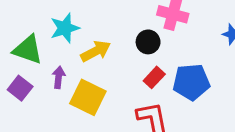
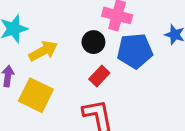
blue pentagon: (191, 82) -> (135, 51), moved

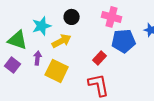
black circle: (93, 42) -> (72, 17), moved

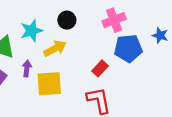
pink cross: (112, 17) -> (114, 20), turned -36
yellow square: (57, 71) -> (49, 84), turned -30

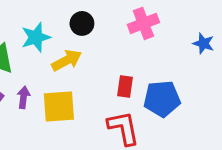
blue pentagon: (128, 48) -> (162, 99), moved
purple arrow: (27, 68) -> (24, 97), moved
red rectangle: (100, 68) -> (125, 87), turned -35

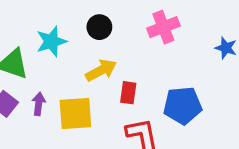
yellow arrow: (67, 60) -> (101, 70), moved
red rectangle: (125, 87) -> (128, 93), moved

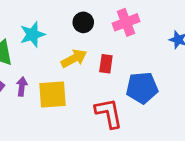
black circle: (99, 27) -> (83, 22), moved
red rectangle: (128, 93) -> (106, 64), moved

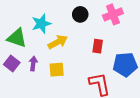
yellow arrow: (74, 58) -> (58, 42), moved
yellow square: (53, 94) -> (57, 70), size x0.7

